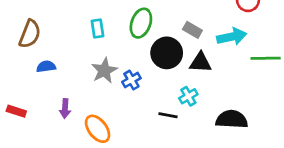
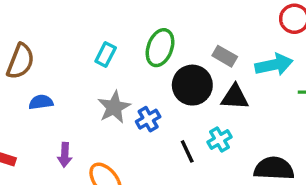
cyan rectangle: (98, 29) -> (106, 54), turned 36
black line: (168, 115) -> (187, 151), moved, turned 54

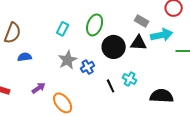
gray rectangle: (225, 56) -> (142, 21), moved
black triangle: (235, 97) -> (139, 43), moved
cyan cross: (220, 140) -> (130, 79), turned -32
purple arrow: (65, 155) -> (39, 88), turned -128

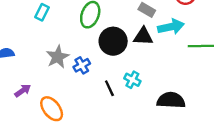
cyan rectangle: (63, 29) -> (42, 12), moved

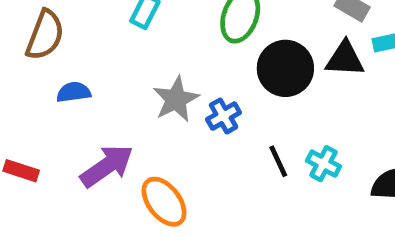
cyan cross: (132, 80) -> (323, 164), moved
purple arrow: (23, 91) -> (107, 166), size x1.6

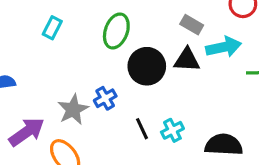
gray star: (176, 99) -> (73, 109), moved
cyan cross: (323, 164) -> (172, 130), turned 35

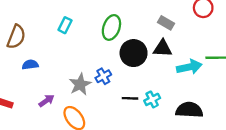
cyan arrow: (224, 47) -> (189, 67), moved
black line: (142, 129) -> (130, 98), turned -63
purple arrow: (27, 132) -> (46, 101), size x0.6

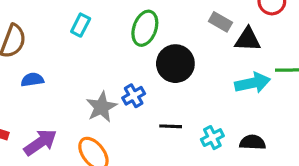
black triangle: (163, 48) -> (248, 39), moved
cyan cross: (152, 99) -> (212, 138), moved
purple arrow: (46, 101) -> (40, 142), moved, size x1.5
black semicircle: (189, 110) -> (253, 142), size x0.7

